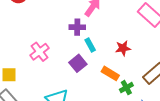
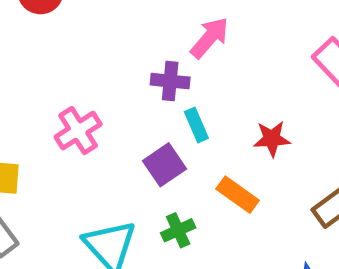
green cross: (126, 88) -> (178, 230), moved

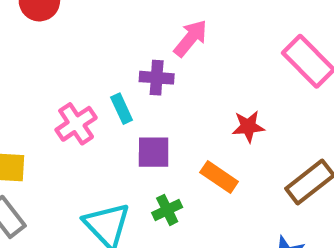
cyan rectangle: (196, 125) -> (122, 109), moved
purple square: (165, 165) -> (154, 152), turned 36

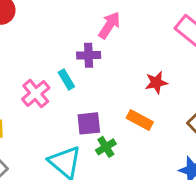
purple square: (154, 152) -> (89, 123), moved

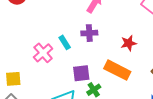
purple cross: (89, 55) -> (89, 33), moved
orange rectangle: (140, 120) -> (117, 70), size x1.4

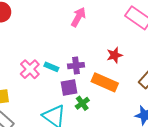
purple cross: (89, 33) -> (76, 66), moved
cyan rectangle: (65, 42) -> (51, 67), moved, turned -32

